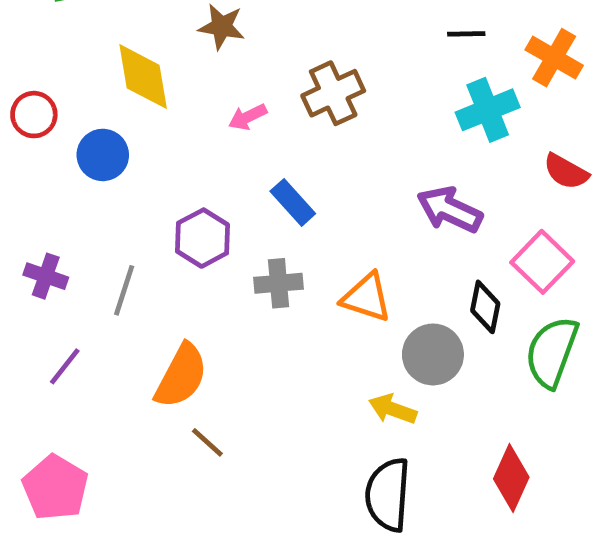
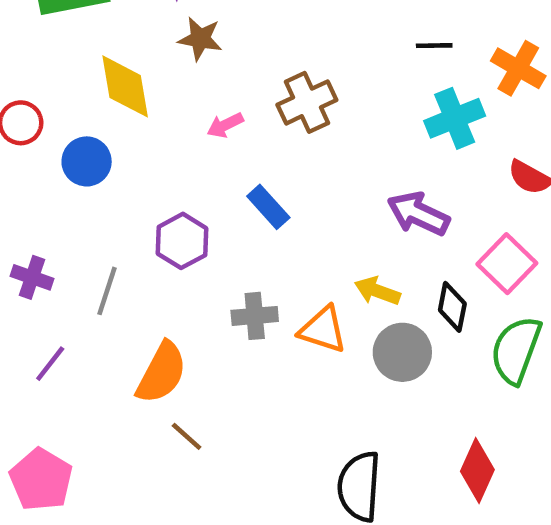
gray cross: (279, 283) -> (255, 316), moved
orange triangle: (366, 297) -> (323, 330), moved
yellow arrow: (393, 409) -> (377, 291), moved

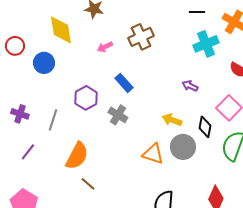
purple arrow: (418, 214) -> (190, 86), size x0.6
gray cross: (255, 316) -> (118, 115), moved, turned 36
orange triangle: (323, 330) -> (153, 154), moved

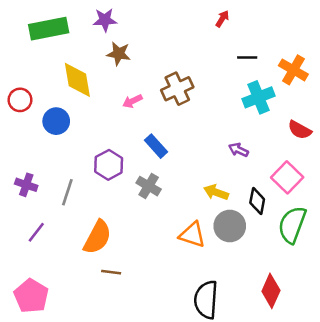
brown line: (88, 184) -> (111, 272), turned -35

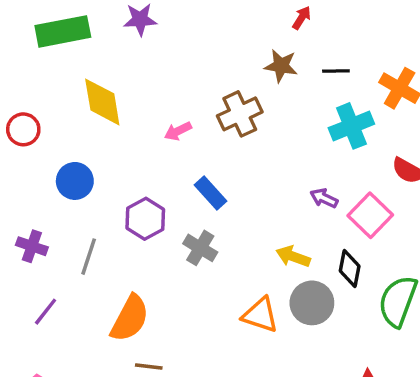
brown star: (119, 54) -> (281, 66), moved
blue circle: (56, 121) -> (75, 181), moved
pink square: (287, 177) -> (370, 215), moved

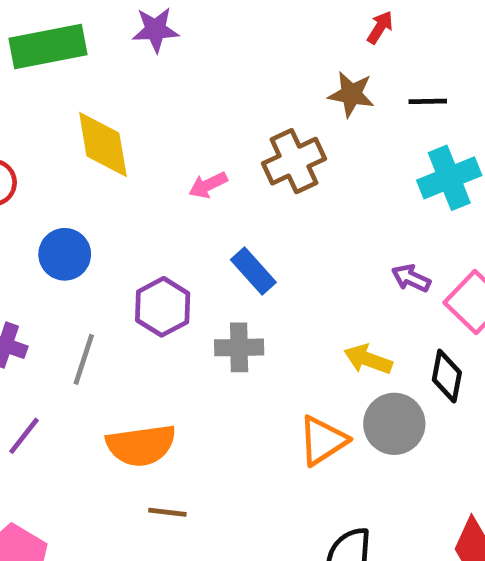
gray cross: (200, 248) -> (239, 347), turned -32
orange triangle: (260, 315) -> (323, 441), turned -51
orange semicircle: (130, 318) -> (141, 445), turned 54

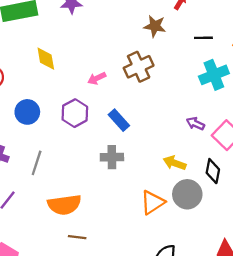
brown star: (351, 94) -> (155, 26), moved
yellow diamond: (103, 144) -> (46, 59), size x0.7
purple hexagon: (163, 307) -> (75, 113), moved

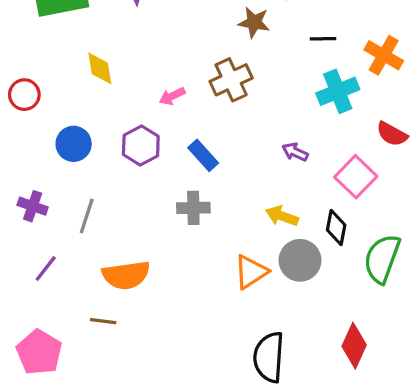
purple arrow: (195, 124) -> (295, 152), moved
brown line: (77, 237) -> (103, 321), moved

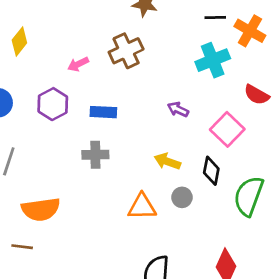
black line: (323, 39) -> (215, 17), moved
yellow diamond: (100, 68) -> (19, 41), turned 48
blue rectangle: (203, 155) -> (103, 112), turned -45
gray circle: (300, 260) -> (182, 197), size x0.6
orange triangle: (251, 272) -> (142, 207), turned 32

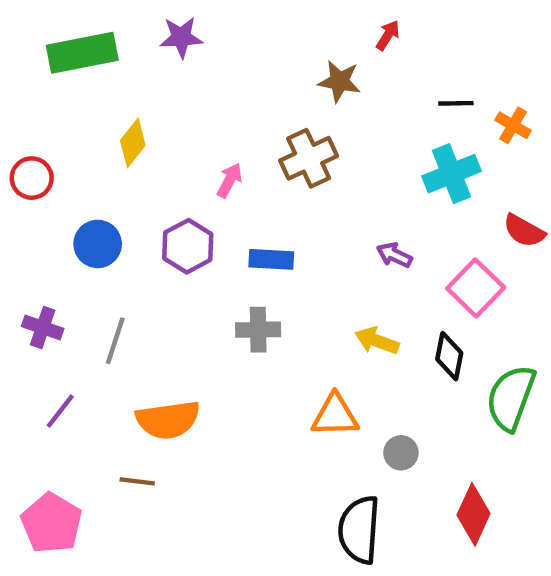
orange cross: (250, 31) -> (513, 125), size x0.7
pink arrow: (78, 64) -> (230, 180), turned 144
gray circle: (182, 197) -> (401, 453), moved

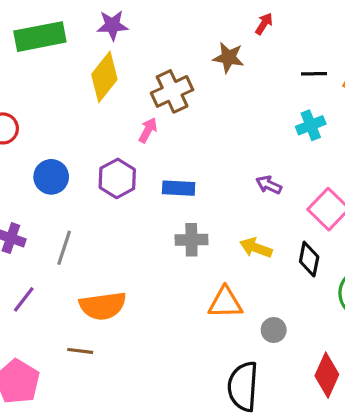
yellow diamond: (133, 143) -> (104, 77), moved, size x1.4
brown cross: (309, 158) -> (172, 91), moved
cyan cross: (452, 174) -> (311, 125), size x0.7
gray cross: (258, 330) -> (191, 240), moved

